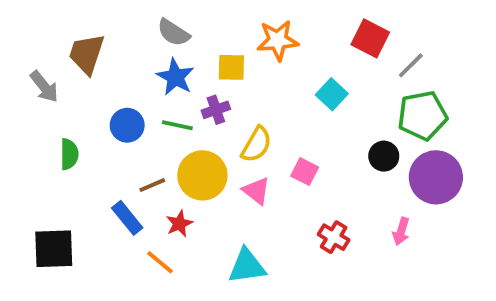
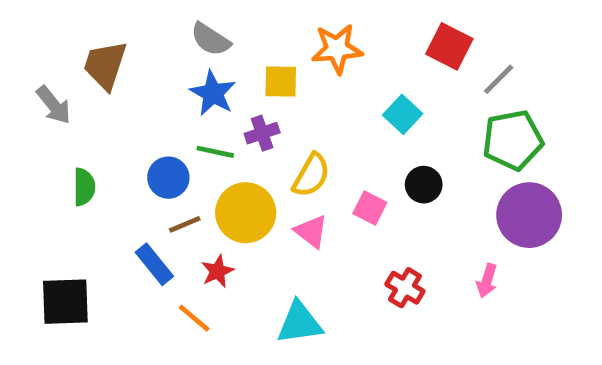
blue circle: (127, 125) -> (168, 178), moved
black circle: (384, 156) -> (424, 185), moved

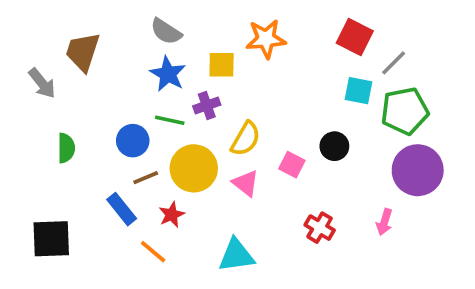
cyan square: (403, 114) -> (358, 91), moved, turned -32

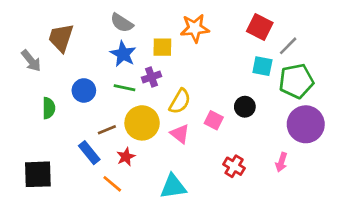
blue circle: (133, 141) -> (84, 90), moved

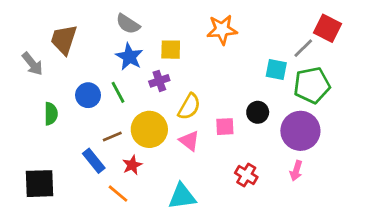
red square: (260, 27) -> (328, 28), moved
orange star: (195, 28) -> (222, 30), moved
green line: (124, 88) -> (118, 92), moved, turned 50
pink square: (214, 120) -> (225, 127), turned -30
purple circle: (306, 124) -> (300, 131), moved

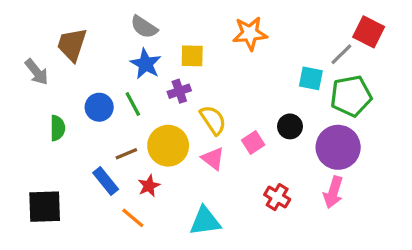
yellow semicircle: (189, 107) -> (213, 120), turned -64
pink square: (225, 127) -> (253, 142), turned -30
pink arrow: (296, 171) -> (333, 192), size x1.4

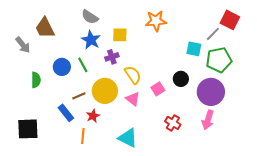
brown trapezoid: (72, 45) -> (45, 28), turned -45
orange line: (133, 218) -> (83, 136), turned 56
cyan triangle: (205, 221) -> (128, 138), turned 35

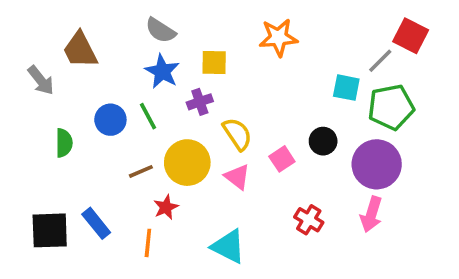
blue rectangle: (66, 113) -> (96, 223), moved

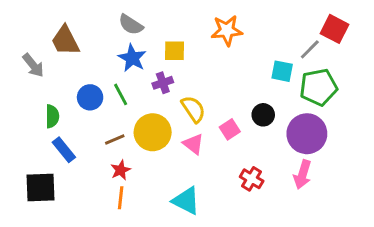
red star: (166, 207) -> (121, 170), moved
blue rectangle: (96, 223) -> (64, 150), moved

